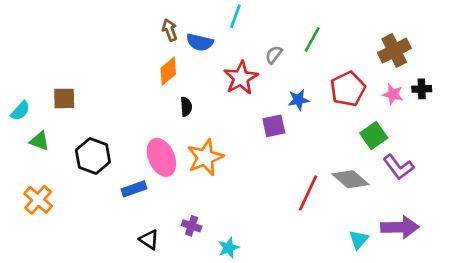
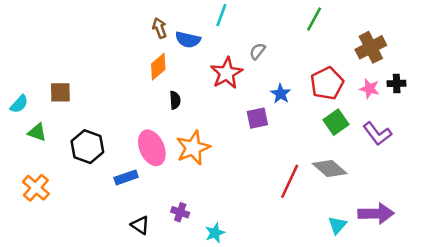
green line: (312, 40) -> (314, 19), moved
blue star: (298, 100) -> (281, 94), turned -30
green square: (374, 135) -> (336, 122), moved
purple L-shape: (398, 167) -> (377, 134), moved

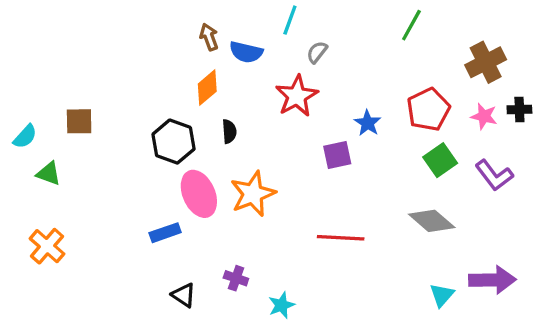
gray semicircle: (257, 51) -> (317, 52), moved
black hexagon: (87, 147) -> (174, 142), moved
red line: (290, 181) -> (341, 238), moved, turned 68

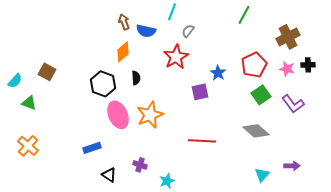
brown square: (79, 121) -> (47, 72), turned 30
blue rectangle: (165, 233) -> (92, 148), moved
purple arrow: (492, 280) -> (292, 166), size x0.6

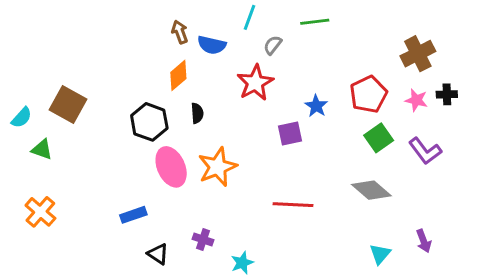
green line: (244, 15) -> (315, 22), moved, turned 54
brown square: (47, 72) -> (68, 104), size x1.4
purple arrow: (292, 166) -> (424, 241), turned 70

